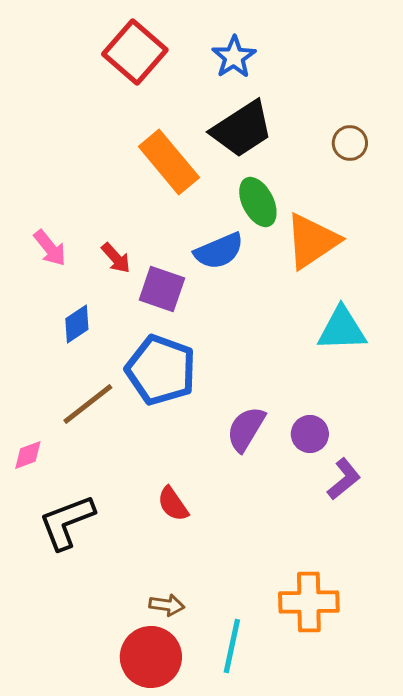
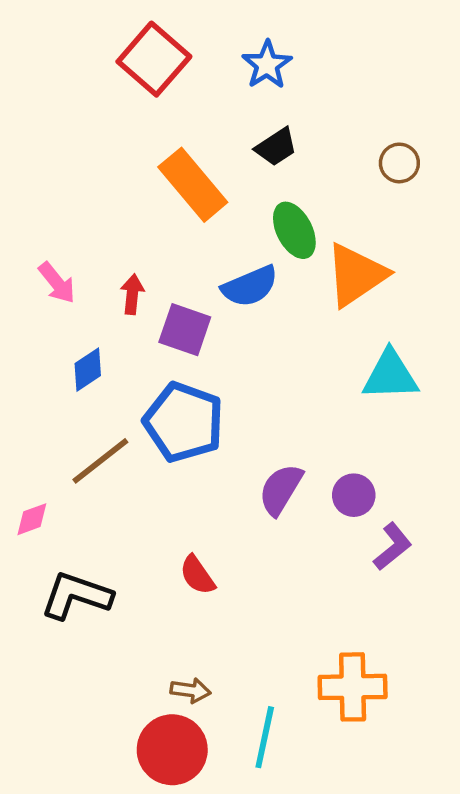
black trapezoid: (242, 129) -> (276, 147), size x0.6
red arrow: (116, 258) -> (132, 294), turned -132
black L-shape: (67, 522) -> (76, 596), turned 40

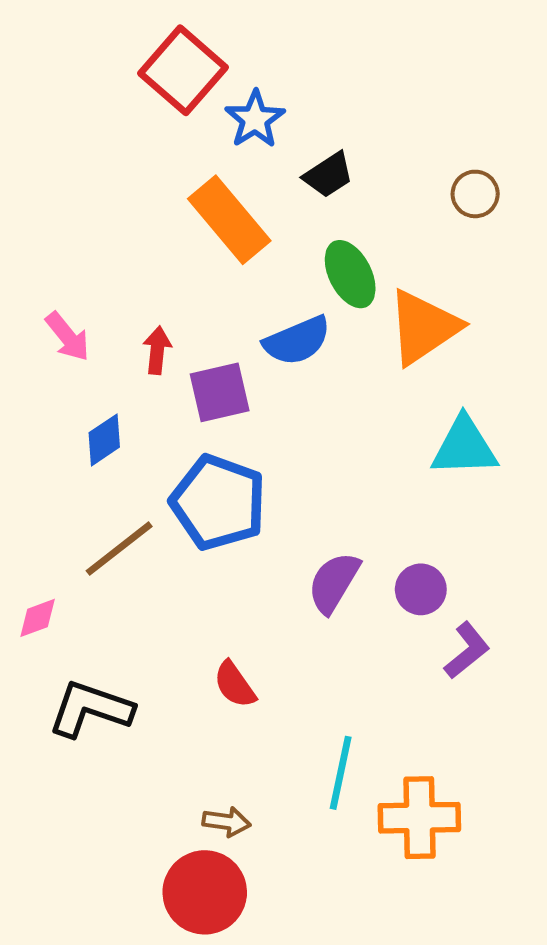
blue star: (267, 65) -> (255, 119), moved
purple square: (185, 330) -> (220, 392), turned -32
cyan line: (265, 737) -> (341, 773), moved

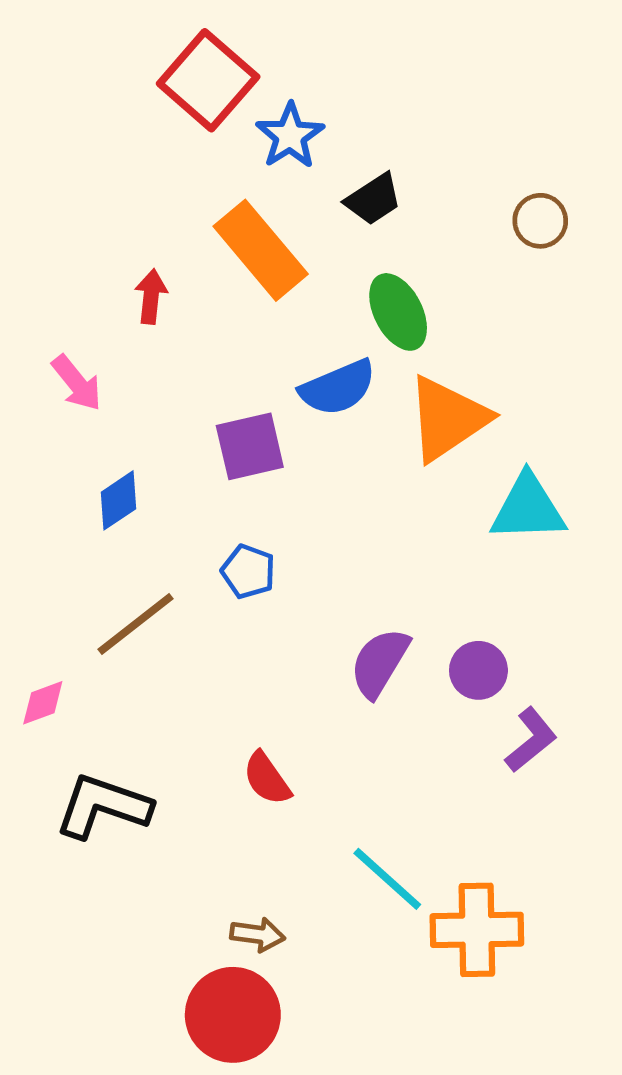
orange triangle: (423, 327) -> (448, 419), moved
red arrow: (157, 350) -> (151, 296), moved
blue pentagon: (218, 502) -> (248, 571), size x0.5
cyan line: (341, 773) -> (387, 879), turned -60

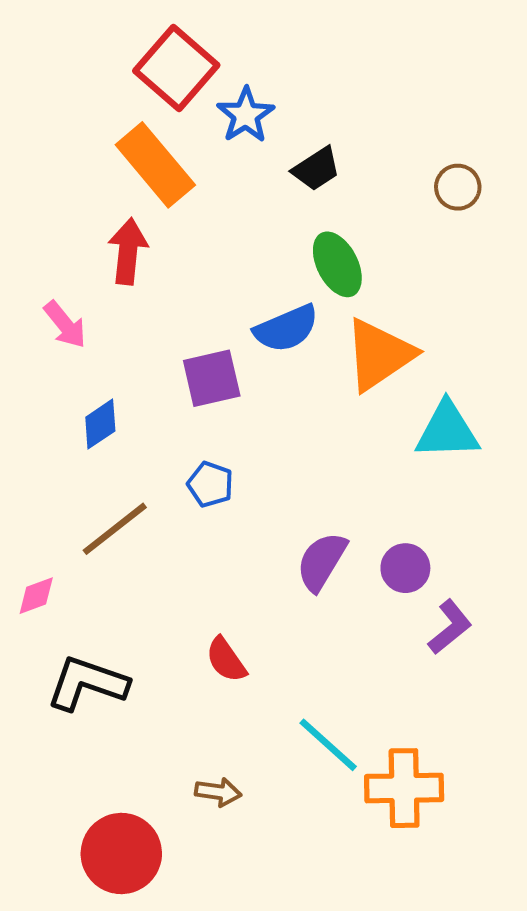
orange rectangle: (261, 250) -> (155, 165), moved
red arrow: (151, 296) -> (128, 251), size x1.4
red circle: (233, 1015) -> (121, 853), moved

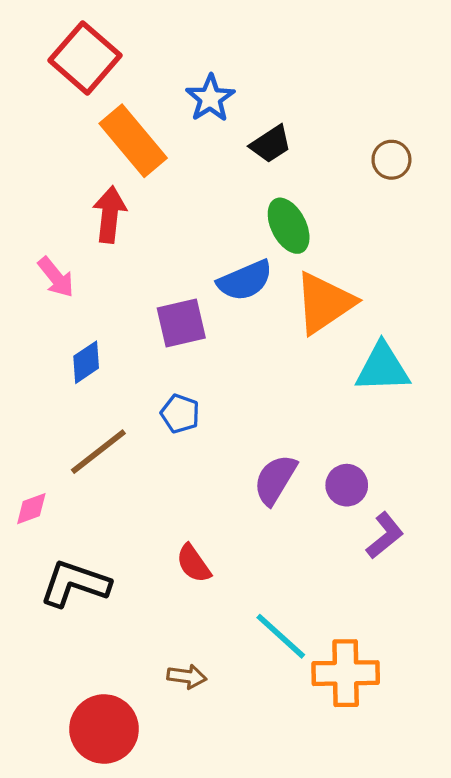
red square: (176, 68) -> (85, 58), moved

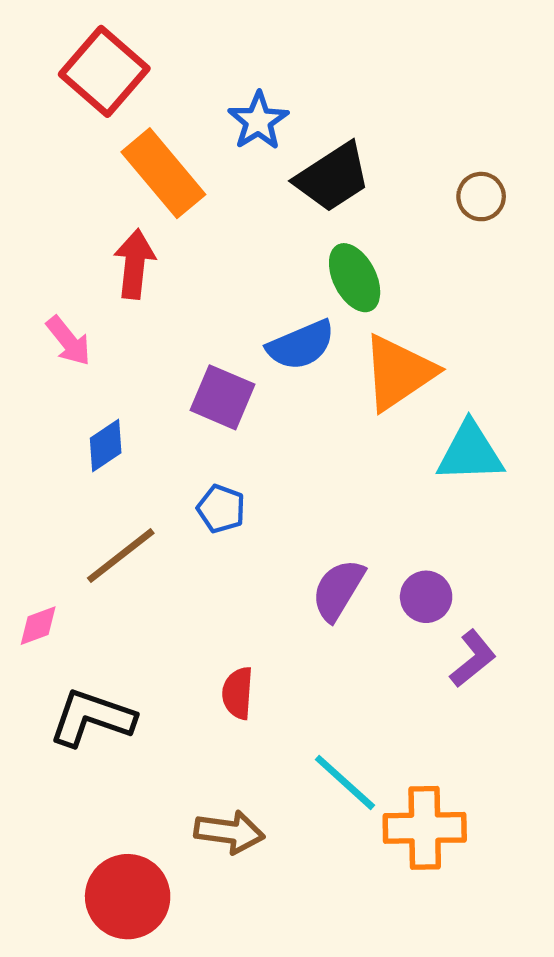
black trapezoid: (271, 144) -> (333, 177), size x1.5
purple square: (181, 323) -> (223, 397), turned 36
red semicircle: (193, 563) -> (238, 693), turned 39
brown arrow: (187, 676) -> (229, 832), size x1.4

